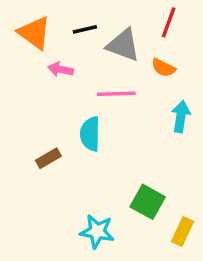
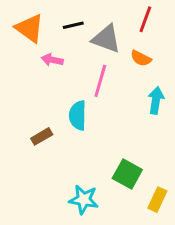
pink line: (116, 94) -> (100, 81), turned -72

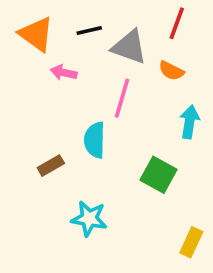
green square: (127, 174) -> (159, 175), moved
cyan star: (84, 200) -> (89, 219), moved

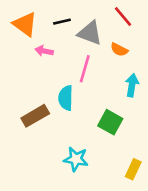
red line: (177, 23) -> (123, 17), turned -60
brown rectangle: (51, 166) -> (35, 116), size x1.5
cyan star: (89, 219) -> (76, 159), moved

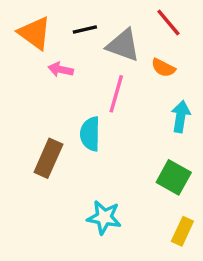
brown rectangle: (35, 116) -> (48, 158), turned -36
green square: (110, 122) -> (174, 177), moved

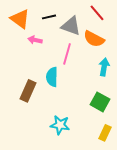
orange semicircle: (163, 68) -> (94, 39), size x1.5

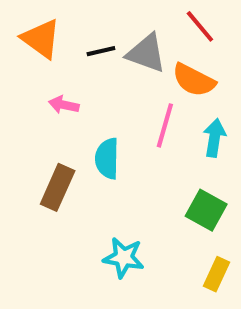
black line: (49, 17) -> (101, 51), moved
pink arrow: (35, 40) -> (64, 105), moved
pink line: (67, 54) -> (165, 125), moved

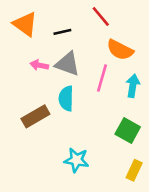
red line: (200, 26) -> (101, 16), moved
gray triangle: (146, 53) -> (67, 64), moved
brown rectangle: (58, 187) -> (35, 116), turned 36

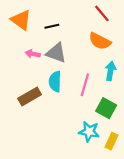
red line: (101, 16) -> (102, 13), moved
pink line: (102, 78) -> (85, 85), moved
cyan star: (76, 160) -> (89, 132), moved

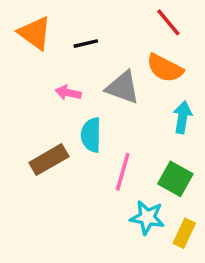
gray triangle: (56, 53) -> (123, 87), moved
pink arrow: (33, 54) -> (68, 93), moved
pink line: (85, 85) -> (123, 172), moved

